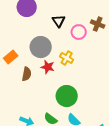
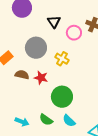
red star: (48, 67) -> (41, 78), moved
brown semicircle: (27, 74) -> (22, 75), turned -88

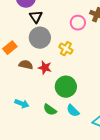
black triangle: (54, 22) -> (36, 17), moved
cyan arrow: (22, 122) -> (22, 104), moved

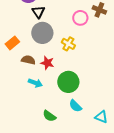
cyan arrow: (22, 104) -> (35, 83), moved
green semicircle: (50, 110) -> (49, 116), moved

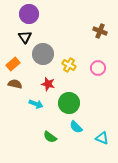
black triangle: (38, 12) -> (25, 37), moved
pink circle: (80, 18) -> (98, 68), moved
brown semicircle: (28, 60) -> (15, 84), moved

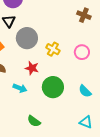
cyan semicircle: (76, 127) -> (85, 91), moved

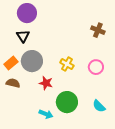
gray circle: (27, 38) -> (32, 61), moved
cyan arrow: (20, 88) -> (46, 114), moved

